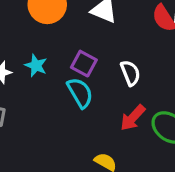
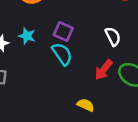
white semicircle: (130, 73) -> (113, 37), moved

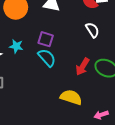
white semicircle: (113, 37) -> (92, 30), moved
yellow semicircle: (86, 105) -> (71, 97), size x1.5

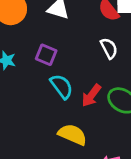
cyan semicircle: (47, 58) -> (62, 86), moved

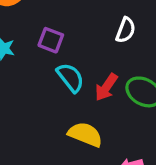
white semicircle: (109, 48) -> (126, 30), turned 50

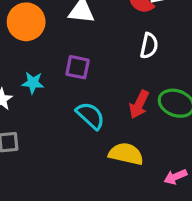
cyan semicircle: (70, 78) -> (90, 116), moved

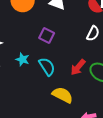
cyan star: (33, 83) -> (22, 59), moved

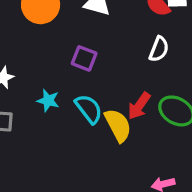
yellow semicircle: (63, 95) -> (118, 125), moved, turned 40

